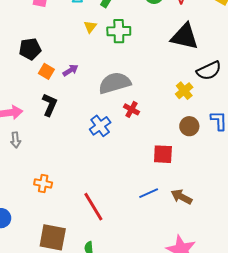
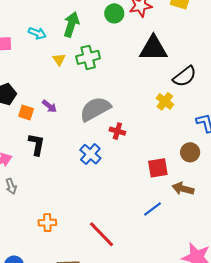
purple arrow: (70, 70) -> (49, 106), turned 84
brown circle: (189, 126) -> (190, 152), moved
brown arrow: (181, 197) -> (183, 189), moved

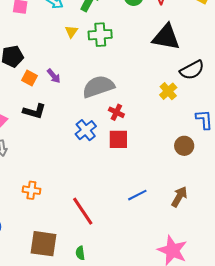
black L-shape: (37, 144) -> (34, 111), turned 85
red square: (158, 168) -> (118, 139), moved
brown arrow: (183, 189) -> (179, 197), moved, turned 95

